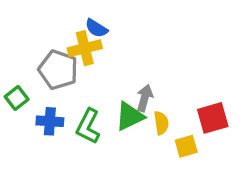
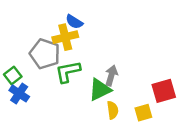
blue cross: (50, 121) -> (19, 93), moved, turned 30
yellow semicircle: (161, 123) -> (113, 110), moved
green L-shape: (88, 126) -> (68, 72), moved, turned 52

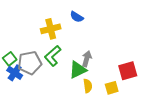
blue semicircle: (74, 22) -> (77, 17), moved
gray pentagon: (45, 54) -> (30, 63), moved, turned -30
green L-shape: (68, 72) -> (53, 56), turned -30

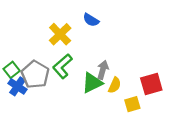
yellow cross: (51, 29) -> (60, 34), turned -30
gray pentagon: (30, 63) -> (35, 75), turned -30
yellow semicircle: (88, 86) -> (115, 85), moved, turned 32

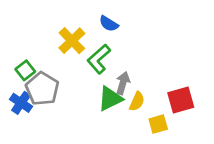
green L-shape: (62, 66) -> (99, 59), moved
green square: (12, 70) -> (25, 70), moved

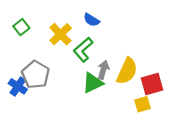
green square: (25, 70) -> (21, 27), moved
yellow semicircle: (137, 101) -> (127, 71), moved, size x1.6
yellow square: (158, 124) -> (142, 104), moved

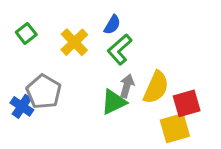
blue semicircle: (91, 20) -> (112, 25), turned -91
green L-shape: (83, 50) -> (120, 49), moved
yellow square: (142, 104) -> (175, 128), size x1.5

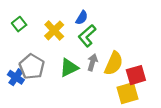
green triangle: (114, 102) -> (69, 68), moved

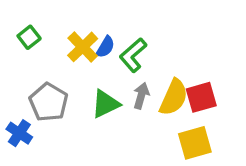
blue semicircle: (82, 18) -> (105, 47), moved
red square: (136, 75) -> (201, 97), moved
blue cross: (16, 77) -> (19, 133), moved

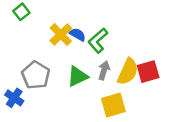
green square: (29, 37) -> (21, 12), moved
blue semicircle: (105, 47) -> (78, 34), turned -91
yellow square: (195, 143) -> (113, 105), moved

